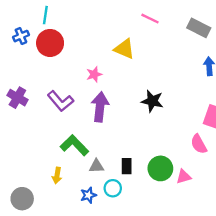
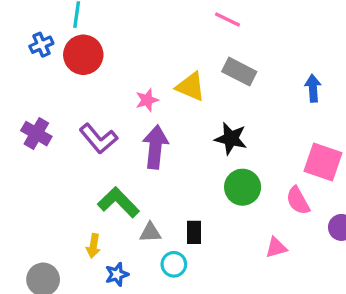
gray rectangle: (199, 28) -> (239, 72), moved
yellow triangle: (124, 49) -> (191, 87), moved
green circle: (160, 168) -> (243, 187), moved
blue star: (88, 195) -> (117, 274), moved

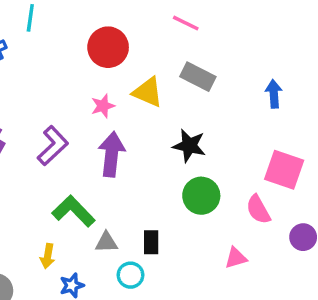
red circle: (83, 55) -> (108, 47), moved
purple L-shape: (98, 139) -> (53, 146), turned -93

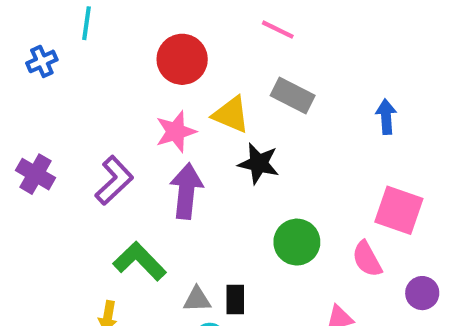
pink star: (103, 106) -> (176, 132), size x1.4
black star: (189, 146) -> (259, 163), moved
gray triangle: (106, 242) -> (197, 299), moved

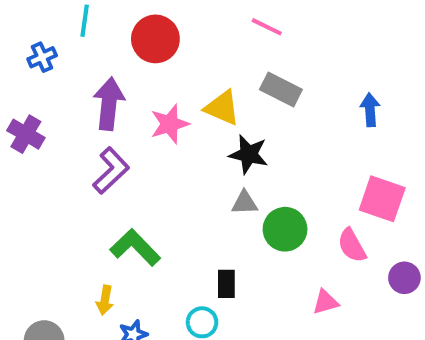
red circle: (182, 59) -> (155, 39), moved
purple cross: (36, 174) -> (26, 134), moved
purple arrow: (186, 191) -> (109, 104), moved
gray triangle: (197, 299) -> (245, 203), moved

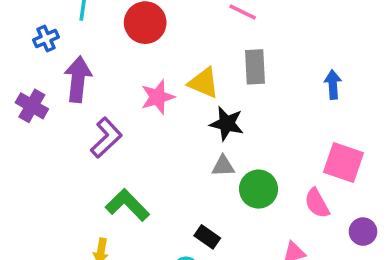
gray rectangle: (281, 90) -> (255, 67), turned 60
purple arrow: (109, 104) -> (78, 79), moved
black rectangle: (226, 284) -> (207, 237), turned -55

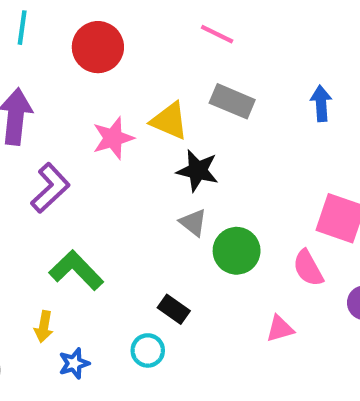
gray rectangle: (255, 67) -> (232, 101), turned -64
blue arrow: (333, 85) -> (321, 103), moved
gray triangle: (223, 166) -> (193, 223), turned 40

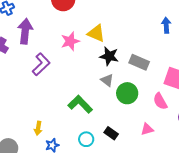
gray rectangle: (232, 101) -> (139, 62), moved
green L-shape: (76, 270) -> (80, 104), moved
black rectangle: (174, 309) -> (111, 133), moved

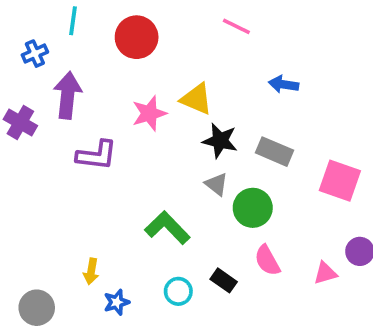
blue arrow: (166, 25) -> (284, 84), moved, turned -77
purple L-shape: (41, 64) -> (97, 155), turned 50
pink semicircle: (160, 101) -> (267, 260), moved
pink triangle: (147, 129) -> (325, 273), moved

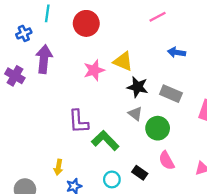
pink line: (236, 26) -> (158, 17), moved, turned -54
purple L-shape: (97, 155) -> (78, 122), moved, turned 80

